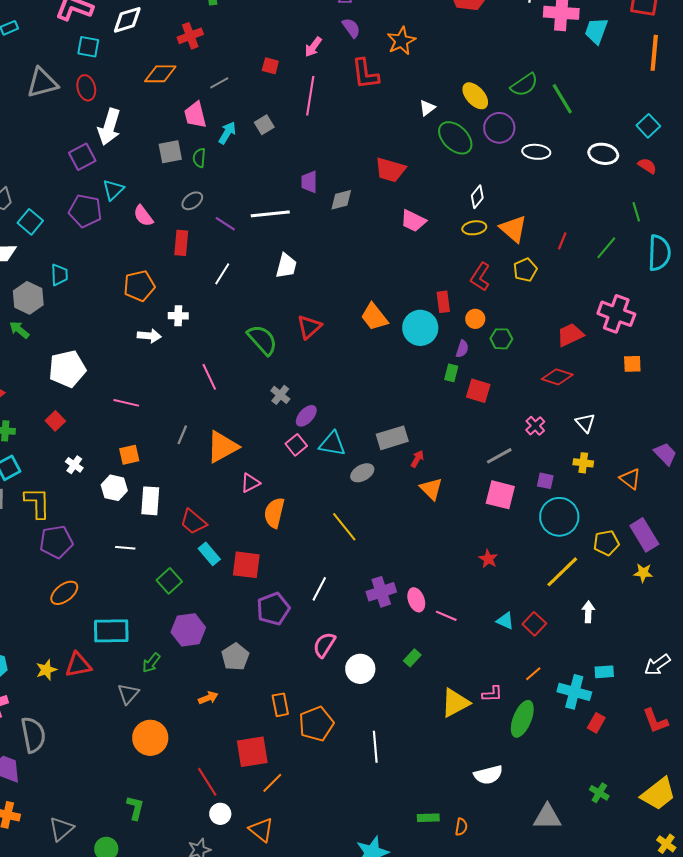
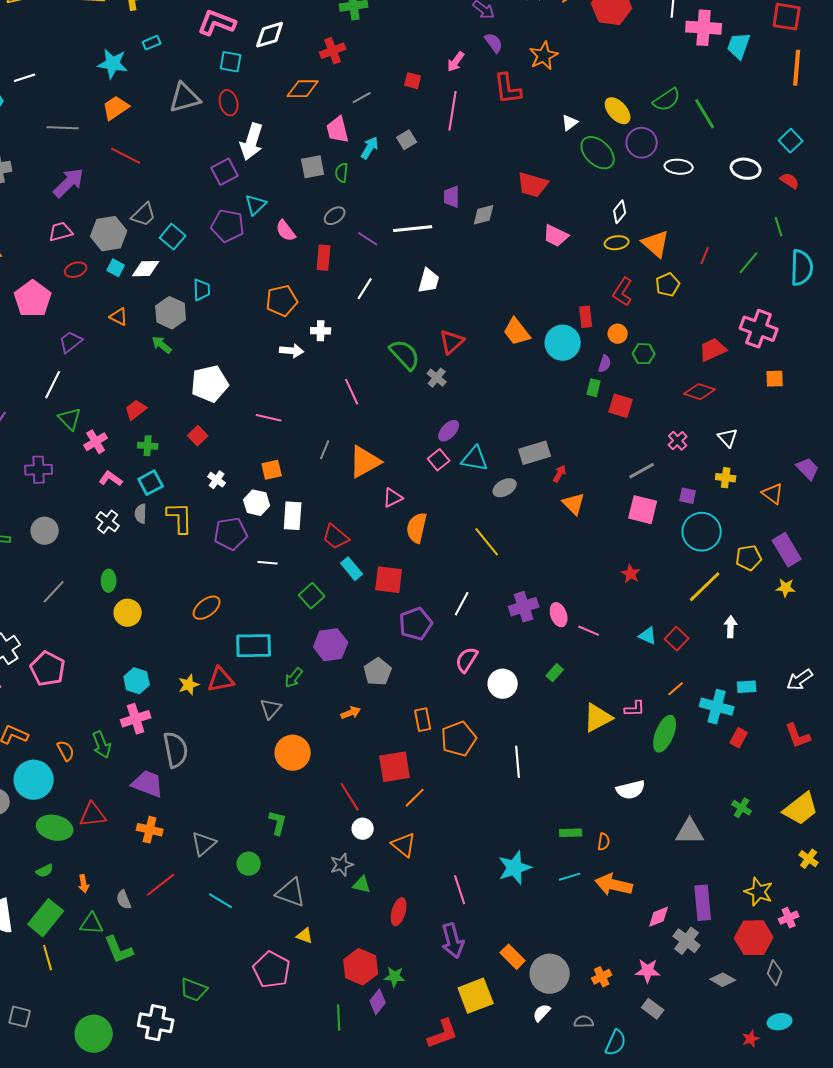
gray cross: (280, 395) -> (437, 378), moved
purple pentagon: (56, 542) -> (231, 534), moved

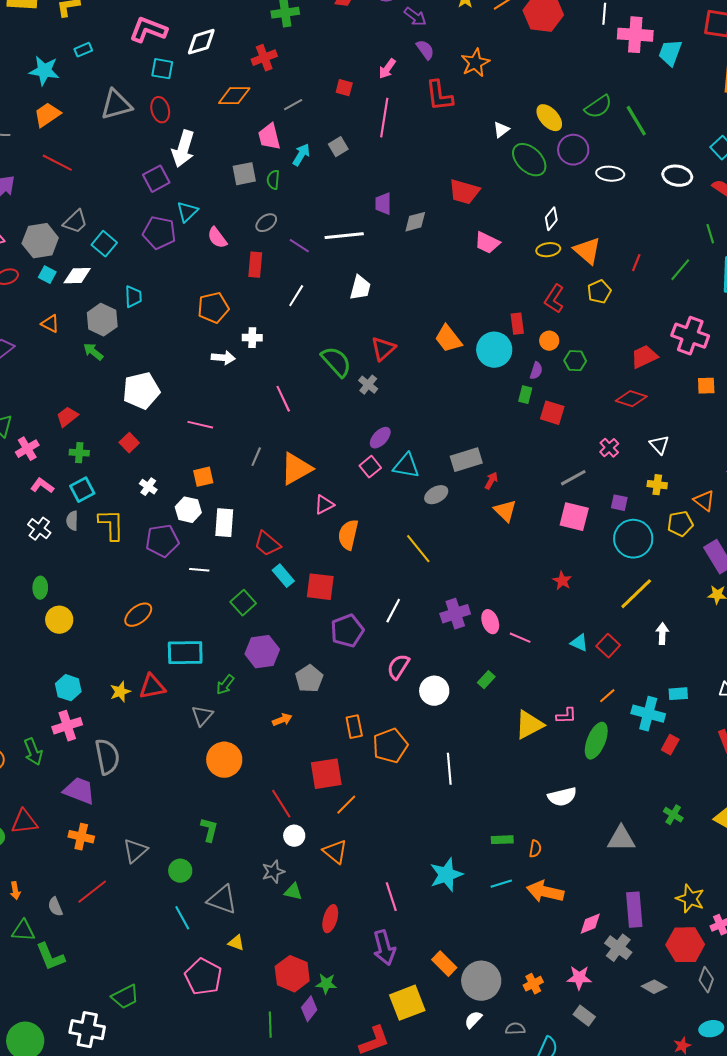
yellow pentagon: (749, 558) -> (680, 524), moved
cyan line: (221, 901) -> (182, 918), moved, turned 30
green trapezoid: (194, 990) -> (125, 997), turned -48

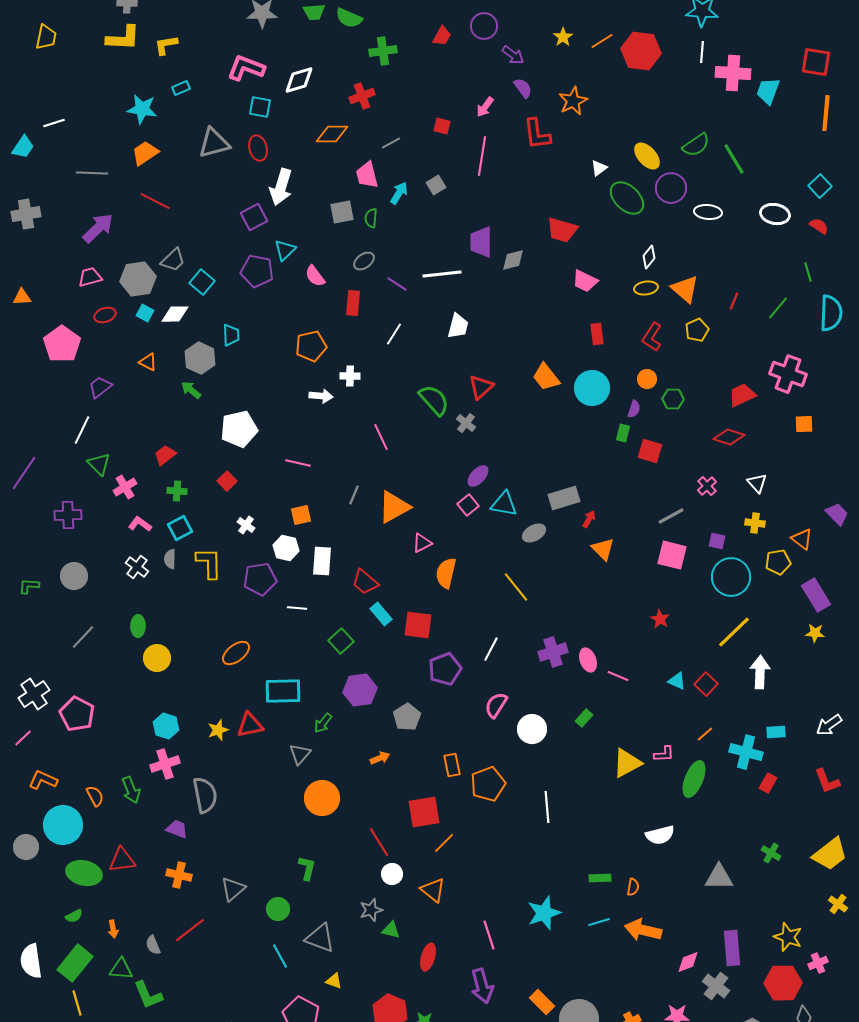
purple trapezoid: (383, 204) -> (481, 242), size x1.4
red rectangle: (517, 324) -> (597, 334), moved
white arrow: (662, 634) -> (760, 672), size x1.5
purple trapezoid: (79, 791) -> (177, 829), size x0.7

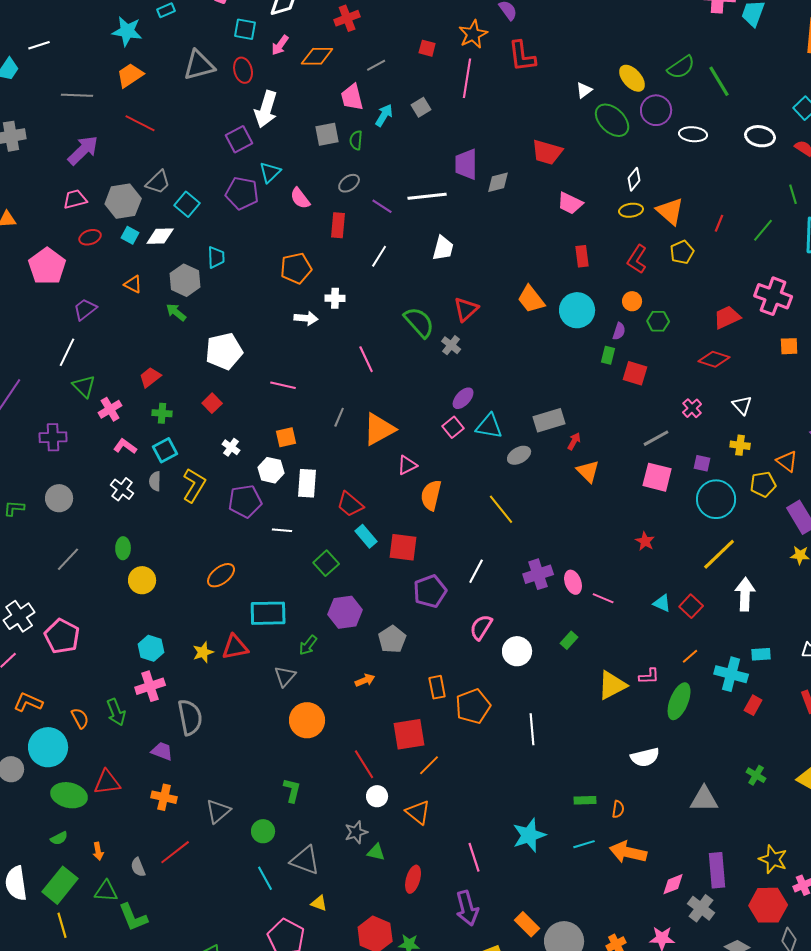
orange star: (573, 101) -> (473, 34), moved
pink arrow: (485, 107) -> (280, 45), moved
yellow L-shape: (209, 563) -> (194, 485), turned 32

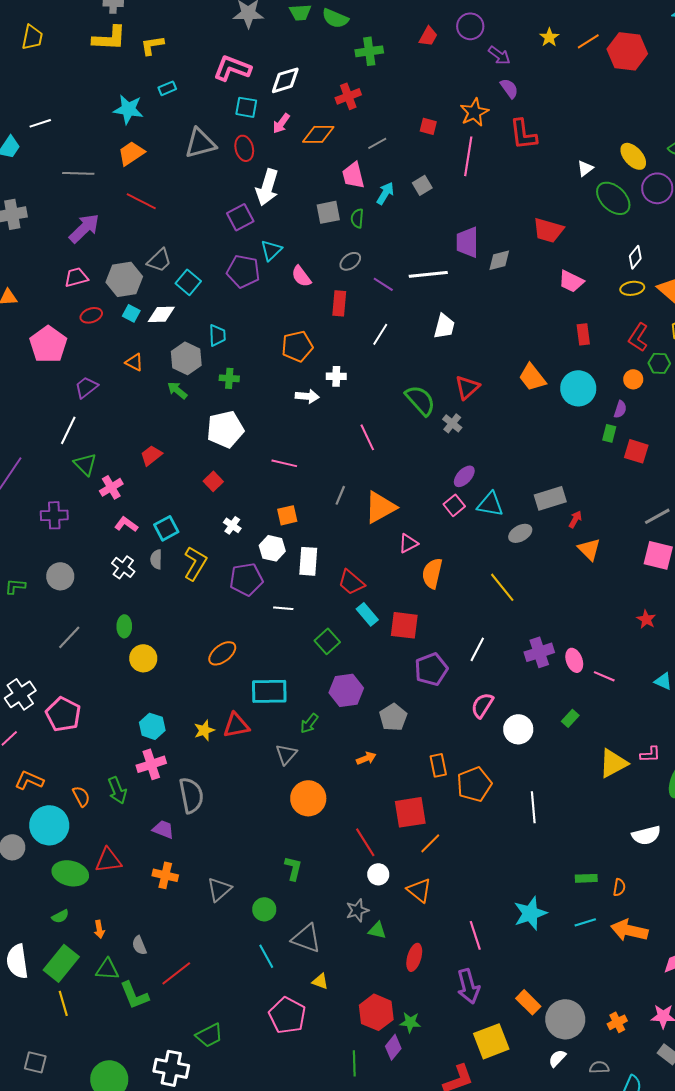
green hexagon: (658, 321) -> (659, 363), moved
green cross: (162, 413) -> (229, 378), moved
red line: (175, 852) -> (176, 973), moved

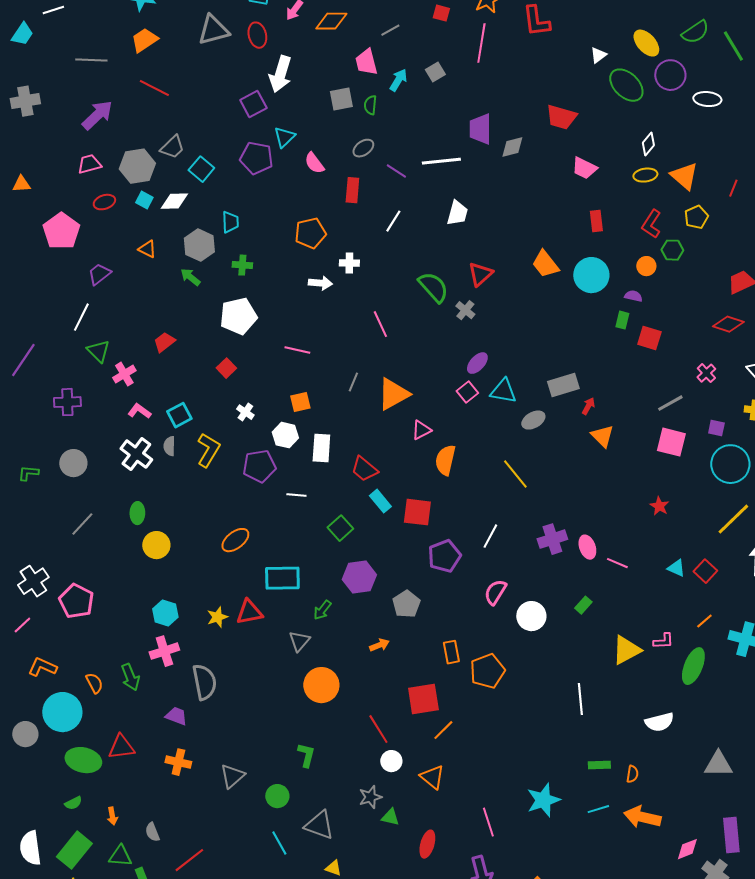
purple semicircle: (620, 409) -> (633, 296), turned -96
white cross: (123, 567) -> (136, 454), size x1.4
white line: (533, 807) -> (580, 699), moved

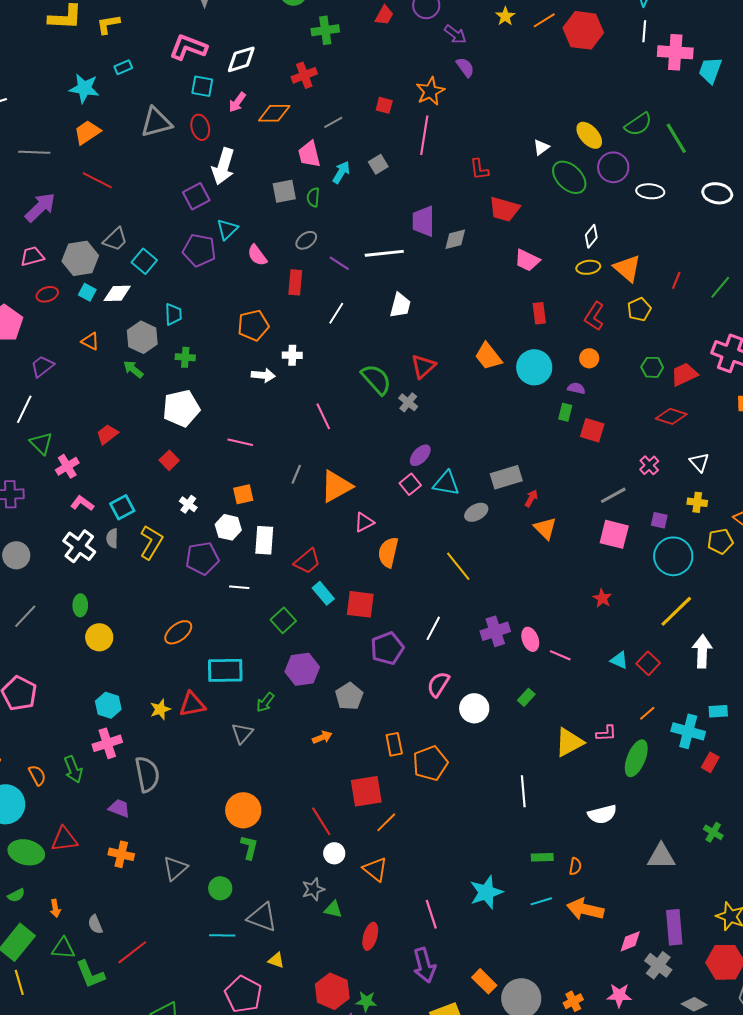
red L-shape: (536, 21) -> (479, 169), moved, size x0.7
green hexagon: (672, 250) -> (652, 367), moved
red trapezoid: (364, 469) -> (307, 561), turned -80
orange circle: (321, 685) -> (243, 810), moved
cyan line: (279, 843) -> (222, 935), turned -60

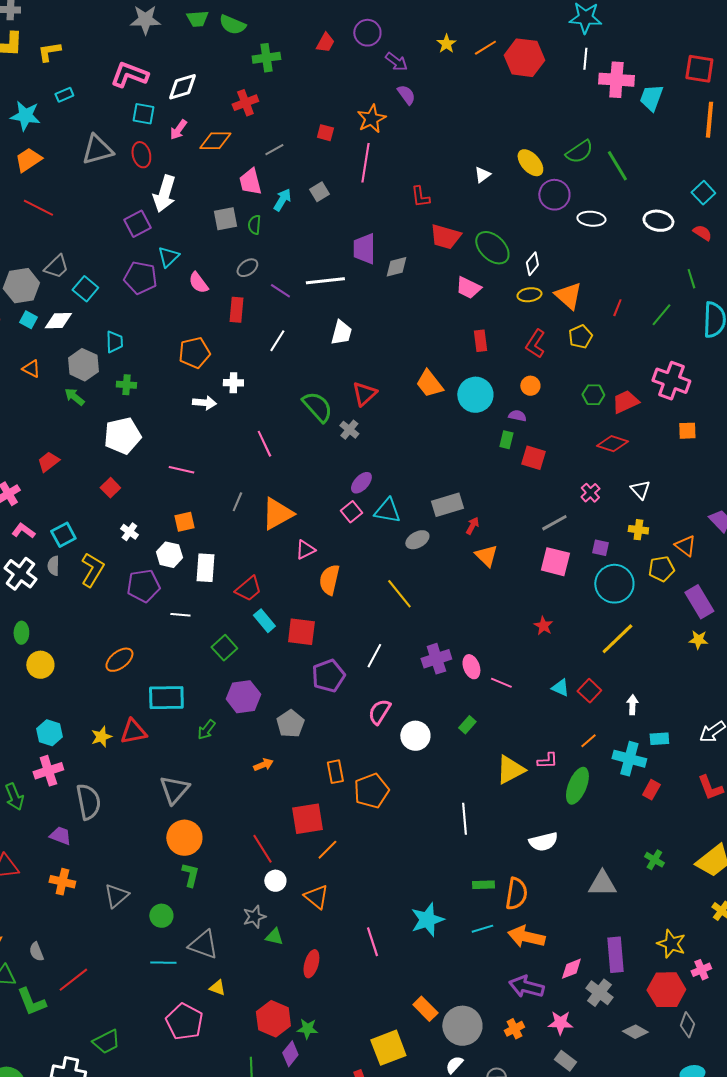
green ellipse: (569, 177) -> (492, 248), moved
white arrow: (702, 651) -> (632, 705), moved, size x0.6
gray triangle: (242, 733) -> (174, 790), moved, size x1.4
orange semicircle: (575, 866) -> (516, 894), size x1.8
purple arrow: (424, 965) -> (526, 987), moved, turned 120

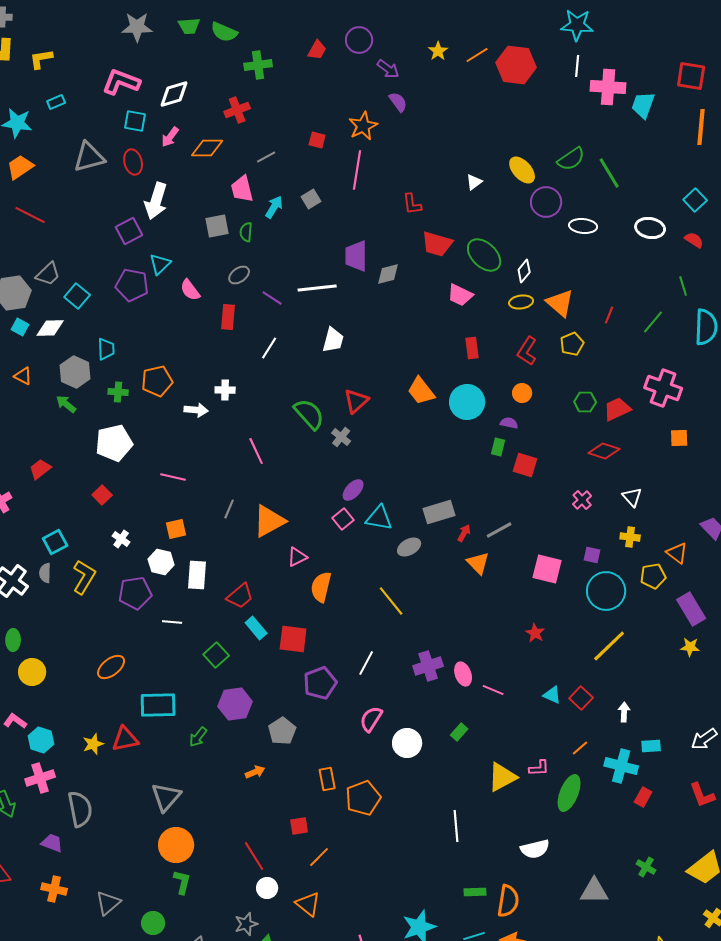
orange pentagon: (194, 353) -> (157, 381), moved
gray line: (554, 523) -> (499, 530), moved
pink L-shape: (23, 531) -> (15, 721), moved
red square: (307, 819) -> (299, 826), size x0.6

